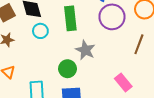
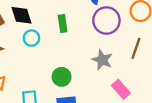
green rectangle: (70, 18) -> (63, 24), size x0.7
gray star: (85, 50) -> (102, 60), moved

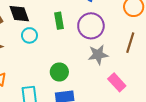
purple circle: (106, 20) -> (91, 26), moved
gray star: (102, 60) -> (98, 55), turned -30

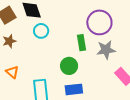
green rectangle: (59, 21) -> (81, 43), moved

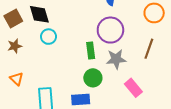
green circle: (69, 66) -> (93, 78), moved

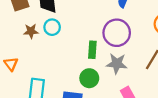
brown star: (15, 46) -> (31, 31), moved

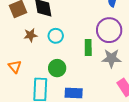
cyan circle: (52, 27) -> (56, 36), moved
green circle: (89, 78) -> (57, 68), moved

